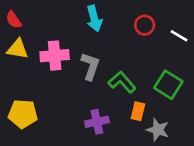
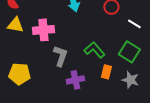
white line: (179, 36) -> (134, 24), moved
gray L-shape: (90, 66) -> (60, 56), moved
gray star: (158, 130) -> (130, 80), moved

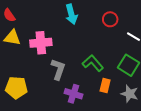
purple cross: (75, 80) -> (73, 94), turned 30

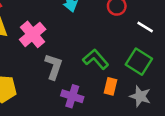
pink cross: (41, 43) -> (33, 34), turned -35

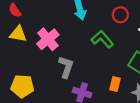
green L-shape: (96, 59) -> (102, 39), moved

